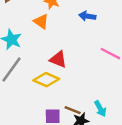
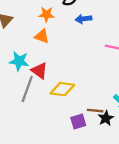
red triangle: (58, 59) -> (39, 71), moved, turned 30

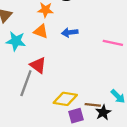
blue arrow: (83, 19) -> (70, 33), moved
cyan star: (19, 61) -> (16, 41), moved
yellow diamond: (62, 89) -> (65, 99), moved

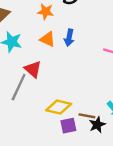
orange triangle: (41, 31) -> (48, 39), moved
blue arrow: (70, 33) -> (69, 38), turned -77

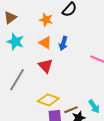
red triangle: (33, 69) -> (46, 66), moved
brown line: (87, 116) -> (71, 110), turned -40

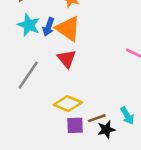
orange triangle: (45, 43) -> (68, 29), size x1.5
blue arrow: (63, 43) -> (48, 27), moved

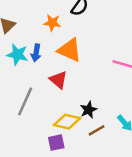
orange triangle: (68, 29) -> (70, 50), moved
purple square: (75, 125) -> (56, 143), moved
black star: (106, 130) -> (89, 110), moved

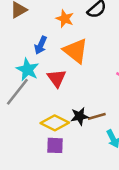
cyan star: (17, 54) -> (28, 70), moved
brown line: (97, 130) -> (97, 116), moved
purple square: (56, 143) -> (55, 145), moved

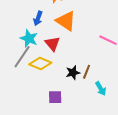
brown line: (97, 116) -> (87, 72), turned -48
yellow diamond: (55, 123) -> (40, 64), moved

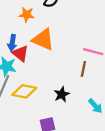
red triangle: (52, 44) -> (20, 54), moved
brown line: (87, 72) -> (83, 69), moved

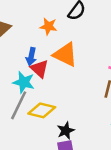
black star: (62, 94) -> (66, 131), moved

